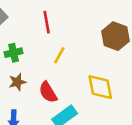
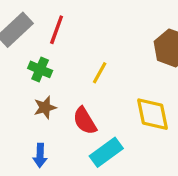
red line: (47, 22) -> (57, 30), moved, turned 30
green cross: (14, 53) -> (40, 69), turned 36

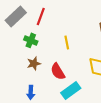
yellow line: (100, 73) -> (67, 42), turned -40

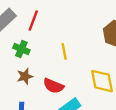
red semicircle: (58, 71) -> (53, 86), turned -36

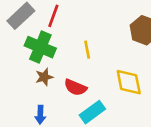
green cross: (21, 49) -> (40, 47), size x1.6

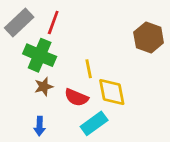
yellow line: (87, 50) -> (89, 69), moved
yellow diamond: (129, 82) -> (112, 92), moved

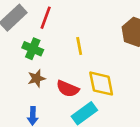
green cross: (40, 55) -> (33, 49), size x0.7
yellow line: (89, 69) -> (79, 46), moved

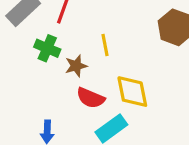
brown star: (37, 78) -> (76, 66), moved

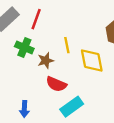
yellow diamond: (132, 92) -> (92, 61), moved

